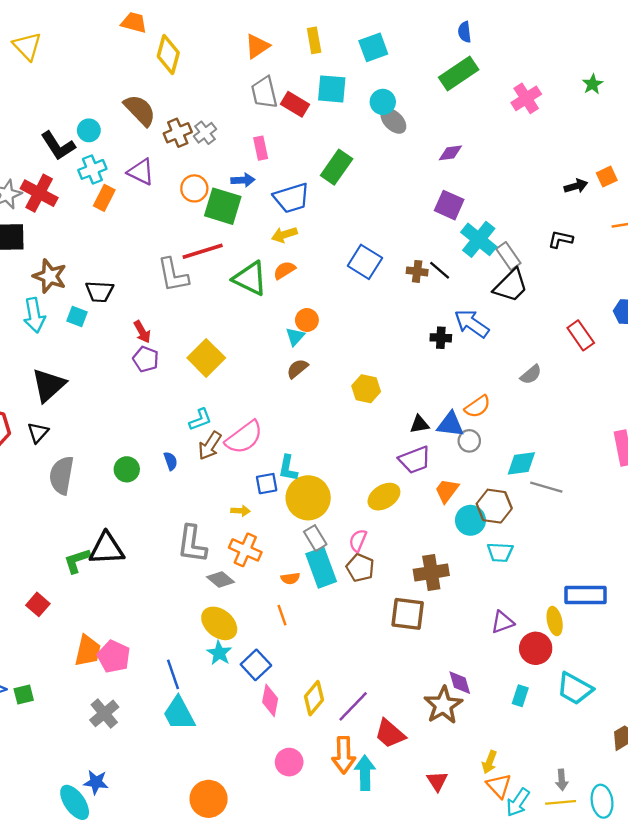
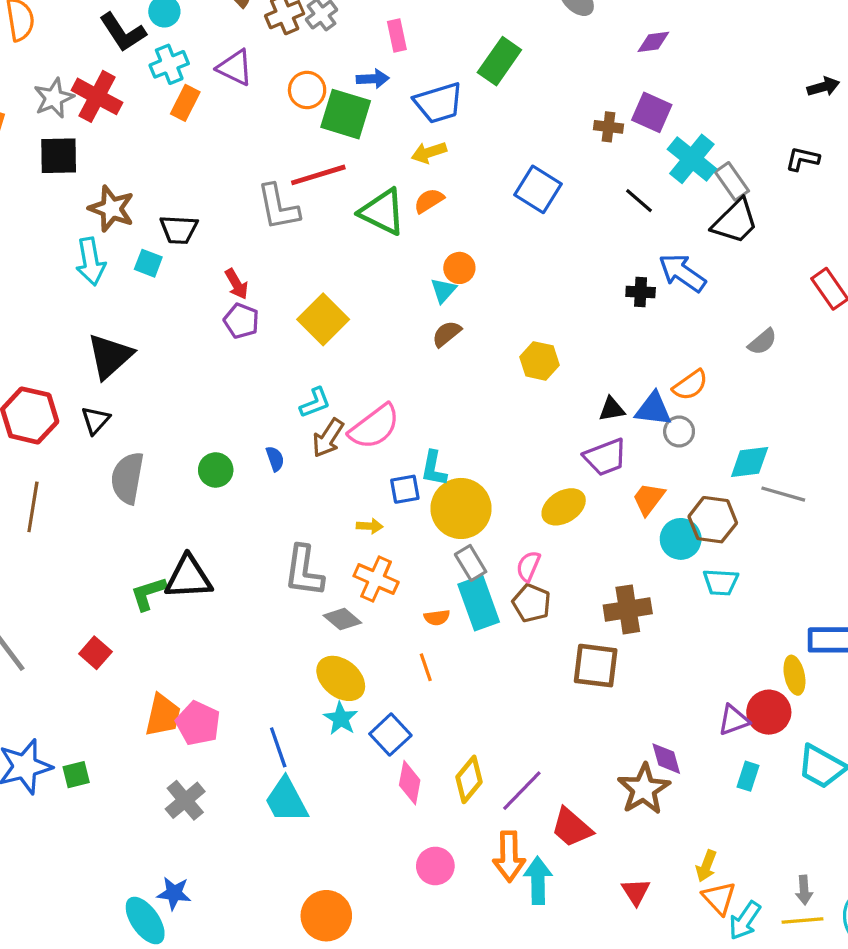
brown cross: (417, 271) -> (608, 127), moved
purple triangle: (502, 622) -> (734, 720), moved

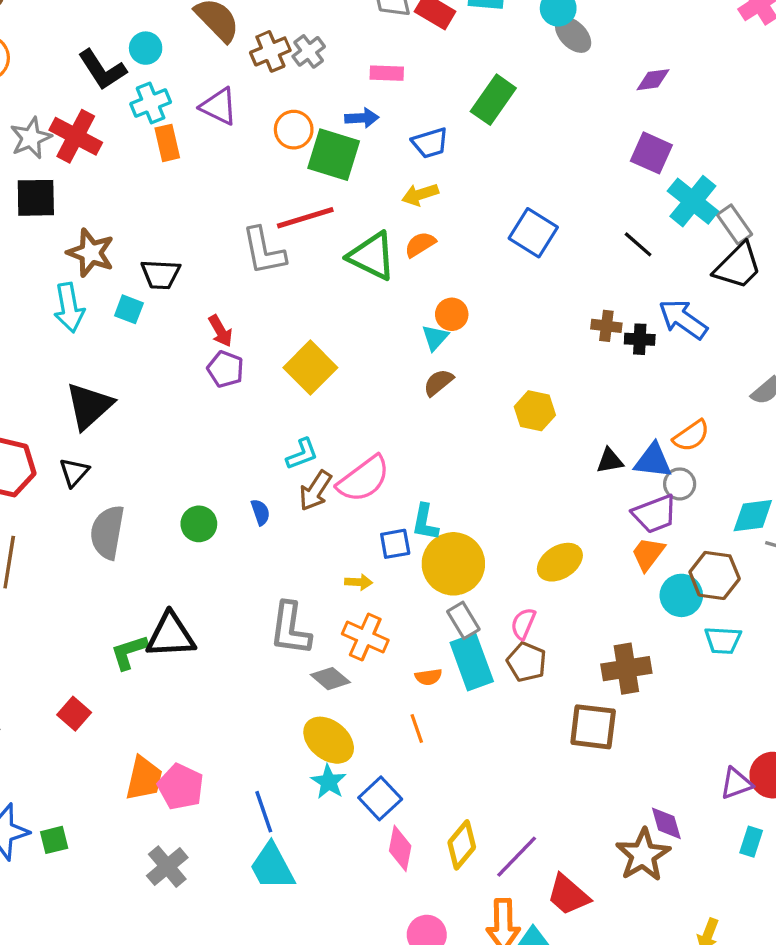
pink rectangle: (397, 35) -> (387, 73), turned -76
orange rectangle: (185, 103) -> (167, 143), turned -40
blue trapezoid: (439, 103) -> (430, 143), size x0.7
brown cross: (608, 127) -> (606, 326), moved
purple trapezoid: (605, 457) -> (655, 514), moved

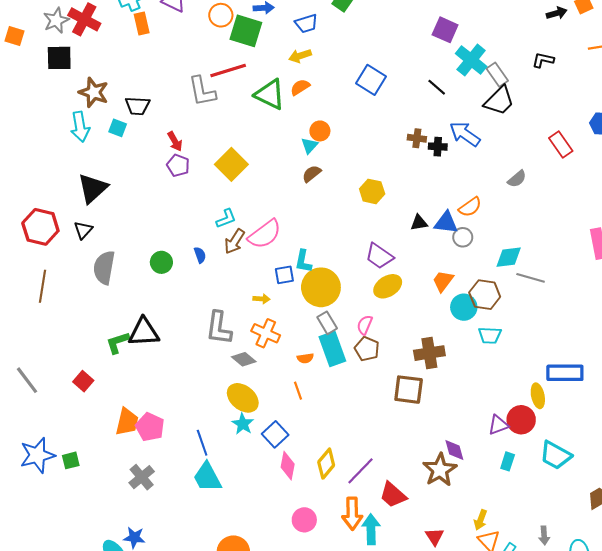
purple trapezoid: (655, 514) -> (379, 256), moved, turned 56

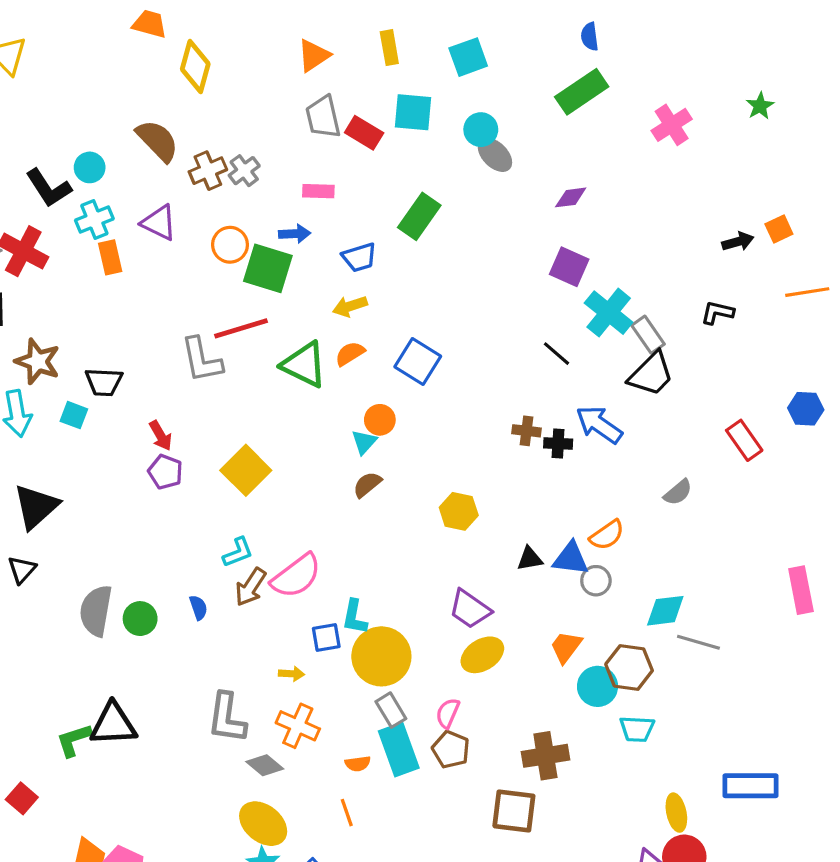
blue square: (371, 80) -> (418, 361), moved
gray semicircle: (104, 268) -> (96, 611), moved
yellow ellipse: (538, 396) -> (676, 813), moved

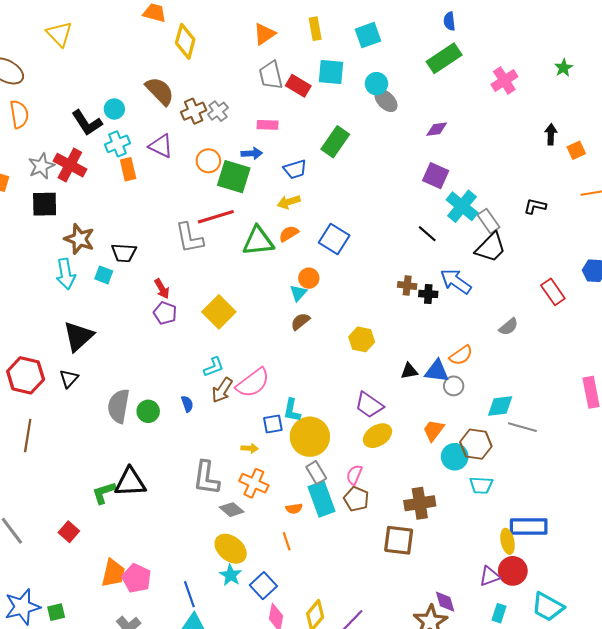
black arrow: (738, 242) -> (551, 134), moved, turned -72
green triangle: (304, 365) -> (258, 241), turned -32
blue rectangle: (751, 786) -> (529, 527), moved

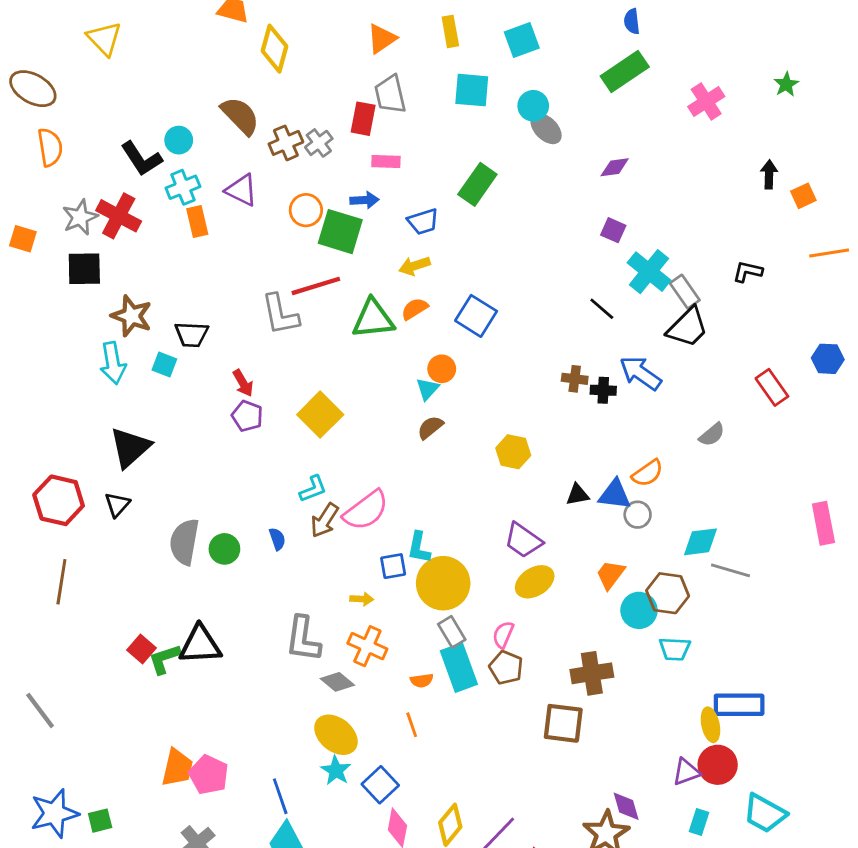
red rectangle: (298, 86) -> (363, 119), moved, turned 70
purple square: (436, 176) -> (613, 230), size x0.7
red square: (69, 532) -> (142, 649), moved

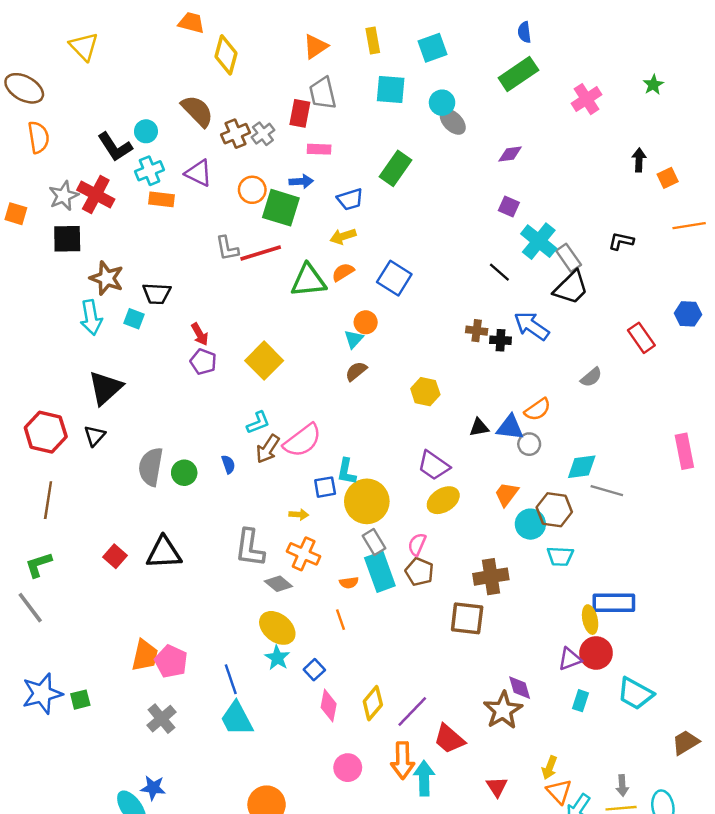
orange rectangle: (197, 222) -> (161, 199), turned -70
gray L-shape: (280, 314) -> (227, 248), moved, size x0.7
green L-shape: (164, 659) -> (39, 565), moved
blue square: (380, 785) -> (314, 670), size x0.7

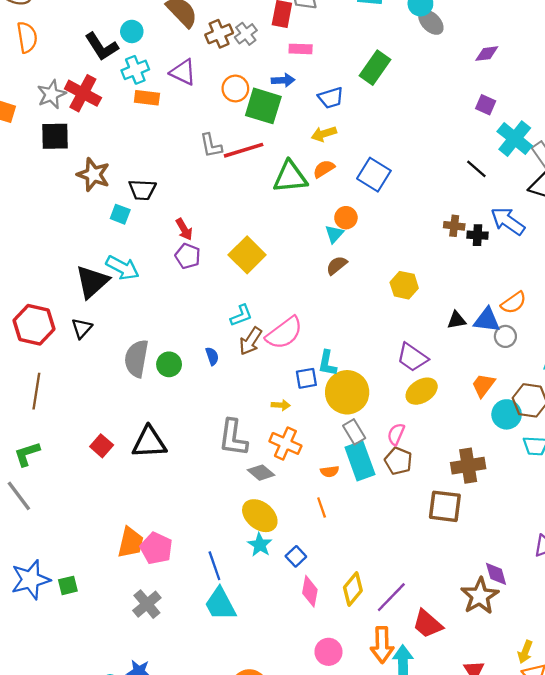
cyan arrow: (91, 318) -> (122, 268), moved, turned -52

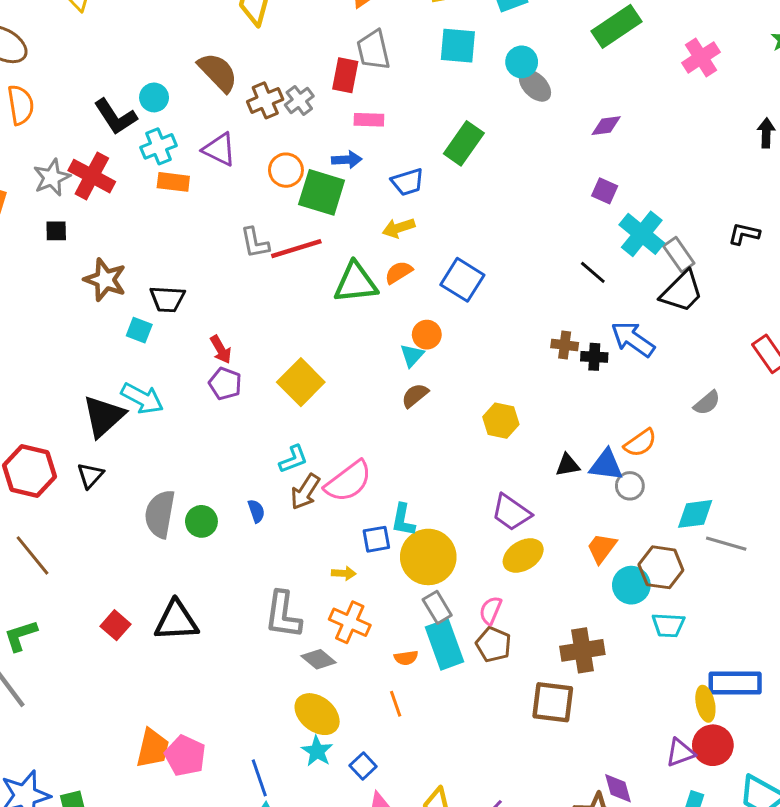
black square: (55, 136) -> (56, 231), size x0.6
brown line: (36, 391) -> (32, 555), turned -48

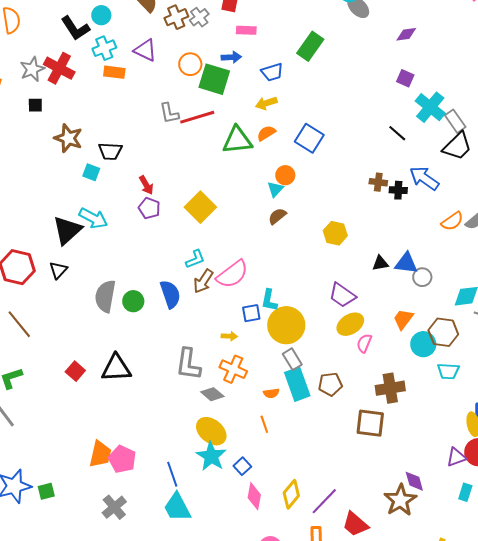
orange semicircle: (640, 443) -> (452, 221), moved
blue semicircle: (256, 511) -> (170, 294), size x1.8
pink semicircle: (491, 610) -> (364, 343), moved
brown pentagon: (493, 644) -> (330, 384), turned -30
cyan star: (317, 751) -> (211, 456), size x1.4

